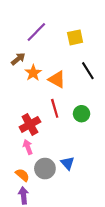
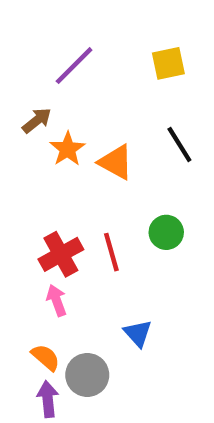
yellow square: (75, 37) -> (168, 63), moved
red line: (55, 108) -> (111, 252), moved
gray circle: (45, 169) -> (87, 375), moved

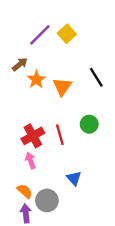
yellow square: (168, 63) -> (67, 34), moved, turned -30
orange triangle: (116, 162) -> (62, 87), turned 36

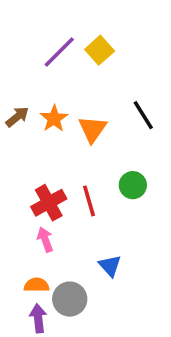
brown arrow: (20, 64) -> (17, 117), moved
orange semicircle: (25, 191) -> (36, 285), turned -42

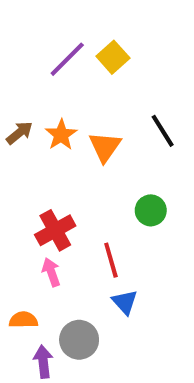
red line: (89, 201) -> (111, 260), moved
orange semicircle: (36, 285) -> (23, 320), moved

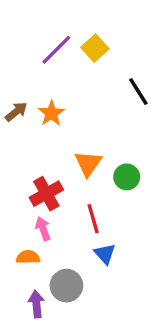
black line: (163, 131) -> (138, 92), moved
orange triangle: (105, 147) -> (88, 164), moved
orange semicircle: (23, 320) -> (28, 257), moved

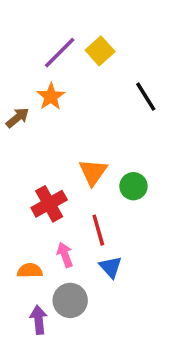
orange star: (51, 113) -> (51, 97), moved
pink arrow: (43, 229) -> (65, 255), moved

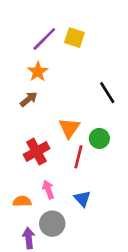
yellow square: (100, 51) -> (74, 38), turned -30
black line: (146, 97) -> (107, 93), moved
brown arrow: (17, 118) -> (29, 99), moved
red line: (98, 230) -> (78, 157), moved, turned 30

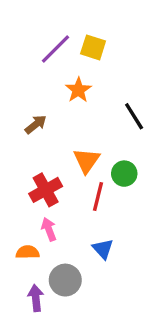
orange star: (38, 72) -> (78, 90), moved
pink arrow: (48, 190) -> (49, 229), moved

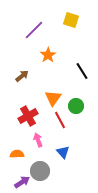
yellow square: (93, 47) -> (71, 20), moved
red line: (98, 197) -> (60, 120), turned -42
pink arrow: (49, 229) -> (38, 140), moved
purple arrow: (36, 298) -> (22, 182), turned 63

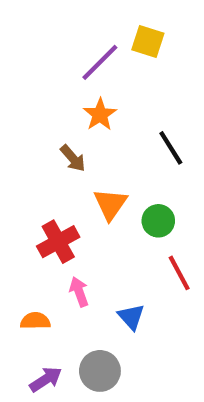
purple line: (34, 30) -> (100, 62), moved
brown arrow: (22, 76) -> (73, 158), moved, turned 88
red line: (60, 120) -> (179, 273), moved
gray circle: (40, 171) -> (100, 371), moved

